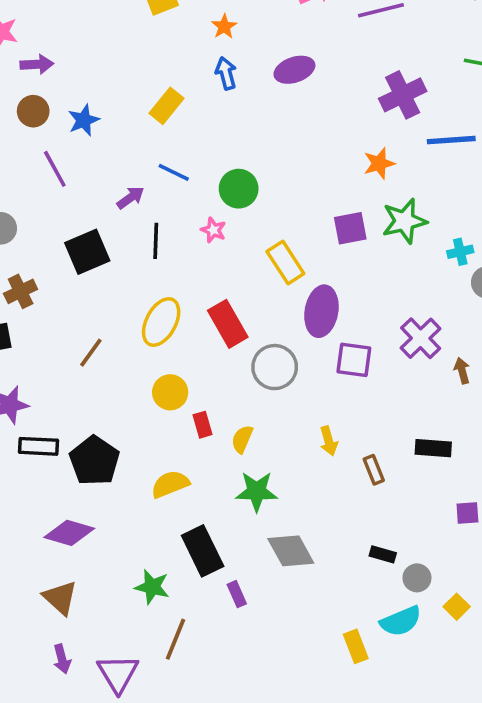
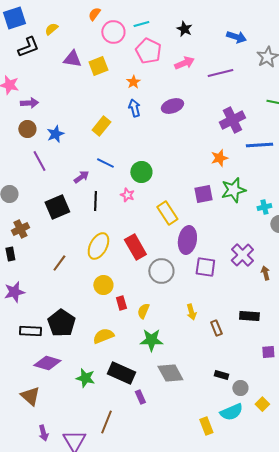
black rectangle: (39, 446) -> (30, 331), moved
black rectangle: (203, 551) -> (121, 373), turned -40
green star: (152, 587) -> (85, 378), moved
brown triangle: (60, 598) -> (30, 396), moved

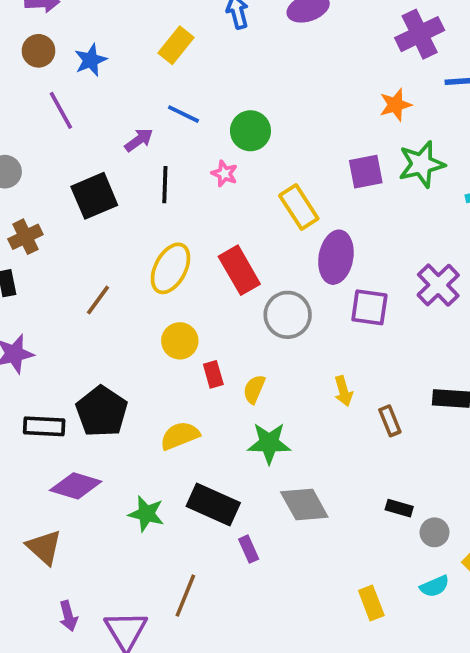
cyan semicircle: (231, 412) -> (435, 586), moved, size x0.7

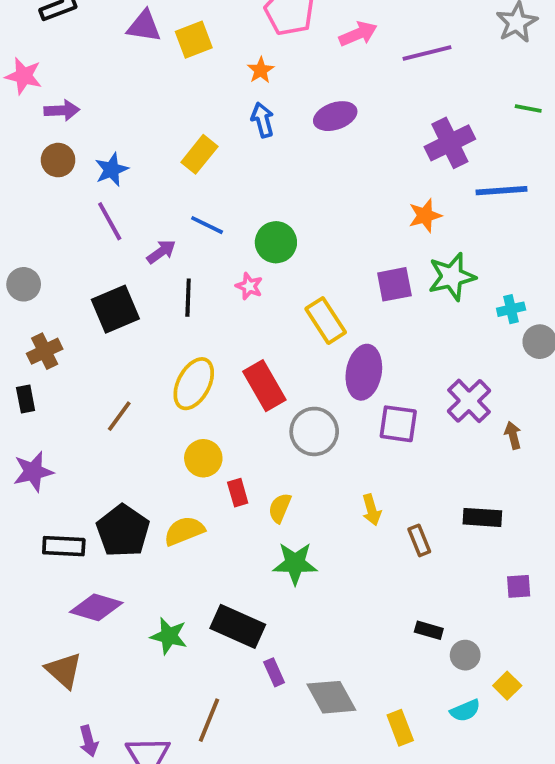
purple line: (61, 110) -> (110, 221), moved
yellow semicircle: (180, 436) -> (184, 531), moved
gray diamond: (304, 504) -> (331, 697), moved

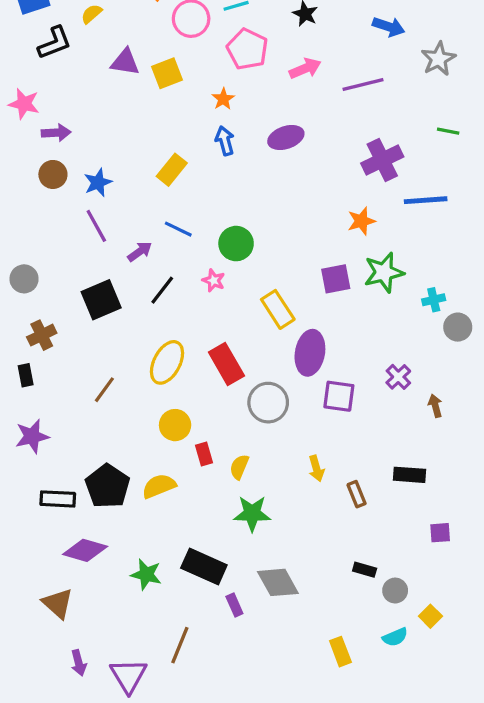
black line: (188, 298) -> (162, 290), turned 36
purple cross: (469, 401) -> (398, 377), size x0.7
gray diamond: (331, 697) -> (278, 582), moved

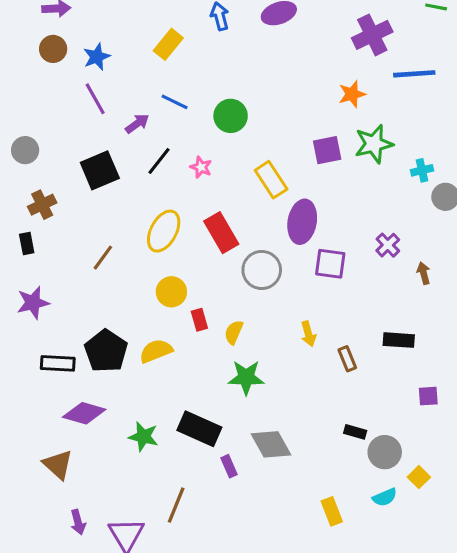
pink star: (214, 280) -> (201, 167), moved
gray circle: (395, 591) -> (385, 452), size x1.4

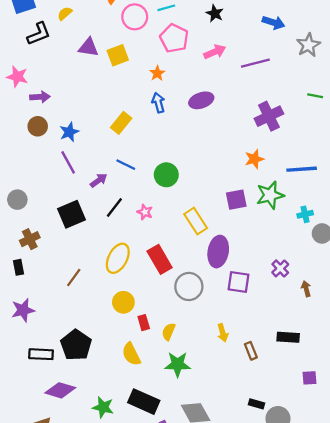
blue line: (414, 74) -> (302, 169), moved
yellow semicircle: (156, 351) -> (131, 354), moved, turned -95

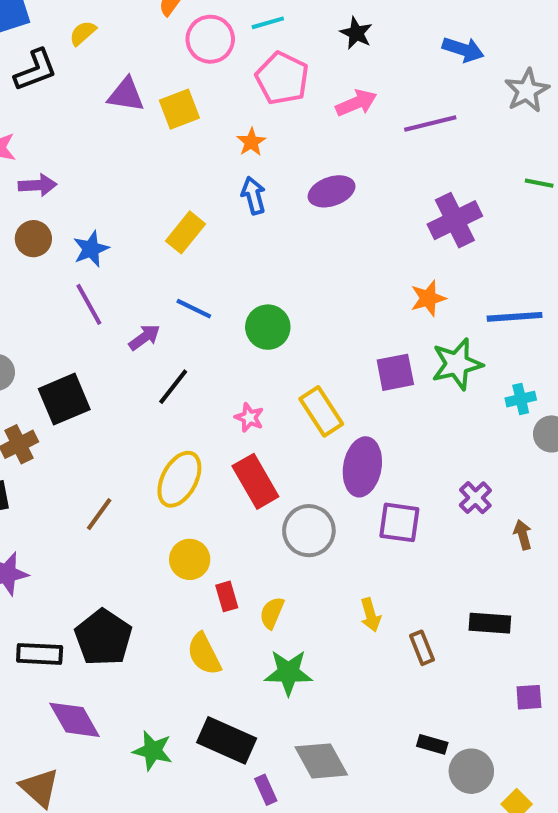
pink star: (145, 212) -> (249, 418), moved
black square: (72, 214) -> (64, 399), moved
purple diamond: (60, 390) -> (75, 720), turned 44

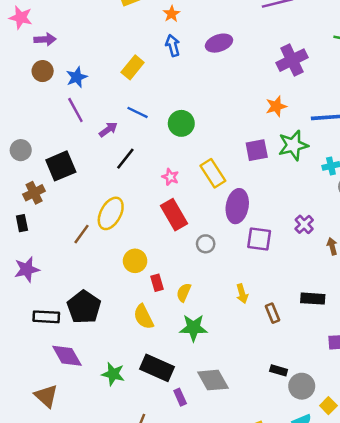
yellow ellipse: (179, 479) -> (111, 213), moved
gray circle: (309, 531) -> (206, 244), size x0.6

